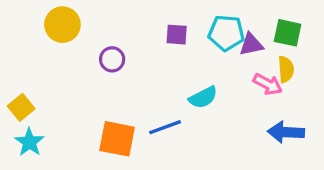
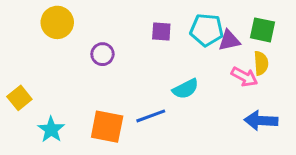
cyan star: (29, 142) -> (51, 130), moved

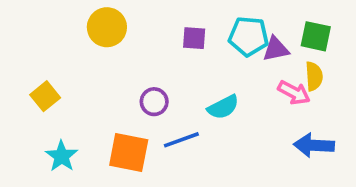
yellow circle: (57, 22) -> (107, 27), moved
purple circle: (102, 54) -> (154, 102), moved
yellow square: (19, 98) -> (45, 96), moved

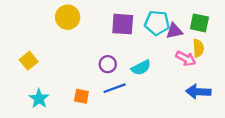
purple square: (194, 38) -> (123, 24), size x1.5
purple circle: (154, 102) -> (108, 64), moved
orange square: (129, 153) -> (81, 96), size x0.6

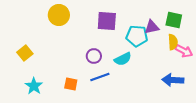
cyan pentagon: (157, 23) -> (137, 36), moved
pink arrow: (186, 58) -> (184, 51), moved

